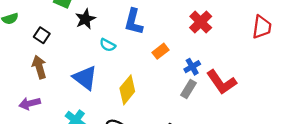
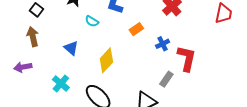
blue triangle: (85, 78) -> (71, 48), size x0.7
red L-shape: (222, 82) -> (187, 58), turned -136
gray rectangle: (189, 89) -> (166, 79), moved

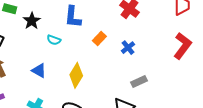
red L-shape: (187, 58) -> (183, 46), moved, turned 36
gray rectangle: (166, 79) -> (139, 82), turned 42

